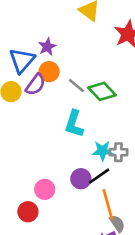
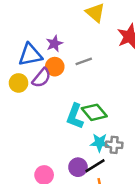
blue triangle: (22, 61) -> (30, 55), turned 35
gray line: (76, 85) -> (84, 61), moved, turned -63
green diamond: (102, 91) -> (94, 112), moved

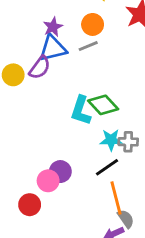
blue triangle: (30, 55) -> (53, 48), moved
orange circle: (55, 67) -> (93, 24), moved
purple circle: (78, 167) -> (60, 172), moved

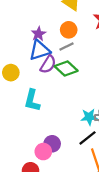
purple semicircle: (40, 68) -> (48, 64), moved
green diamond: (103, 105) -> (66, 69), moved
cyan L-shape: (81, 111) -> (32, 100), moved

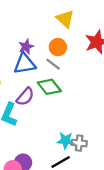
gray line: (67, 47) -> (53, 64), turned 56
purple semicircle: (48, 64) -> (25, 97), moved

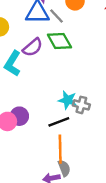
gray line: (53, 64) -> (56, 16), moved

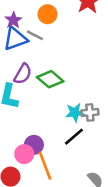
green diamond: (59, 41) -> (50, 79), moved
orange line: (60, 149) -> (45, 166), moved

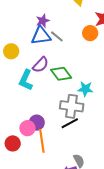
orange circle: (48, 14) -> (90, 33), moved
gray cross: (90, 112) -> (72, 106), moved, size x1.6
cyan star: (75, 113) -> (85, 89), moved

